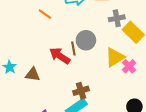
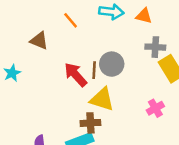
yellow triangle: (115, 57) -> (102, 99), moved, turned 35
brown triangle: (33, 74) -> (39, 41), moved

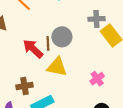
pink cross: (155, 108) -> (97, 79), moved
brown cross: (90, 123) -> (25, 86), moved

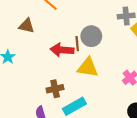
red arrow: (33, 49) -> (62, 50), turned -35

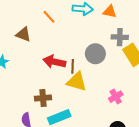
gray circle: (91, 36) -> (95, 54), moved
brown line: (77, 44) -> (73, 66), moved

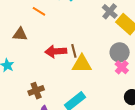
gray cross: (120, 37) -> (110, 11), turned -35
gray circle: (95, 54) -> (120, 52), moved
brown cross: (43, 98) -> (36, 91), moved

